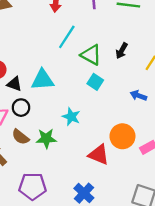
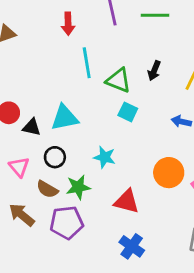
cyan line: (67, 37) -> (87, 63), turned -35
black circle: (21, 108) -> (55, 157), moved
red triangle: (99, 155) -> (127, 201), moved
purple pentagon: (33, 186) -> (67, 223), moved

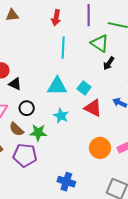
green triangle: (118, 80) -> (100, 43), moved
cyan triangle: (65, 118) -> (57, 86), moved
orange circle: (169, 173) -> (100, 148), moved
red triangle: (127, 201) -> (93, 108), moved
blue cross: (132, 246) -> (66, 182), turned -30

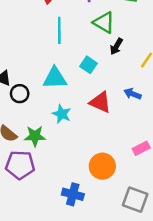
cyan square: (84, 88) -> (88, 65), moved
black circle: (27, 108) -> (20, 94), moved
orange circle: (100, 148) -> (102, 166), moved

